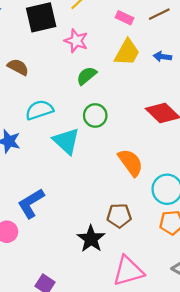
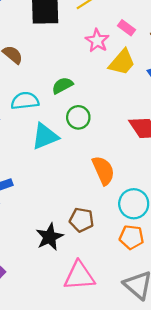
pink star: (76, 41) -> (97, 41), moved
green semicircle: (87, 76) -> (62, 85), moved
cyan triangle: (66, 141) -> (45, 136), turned 44

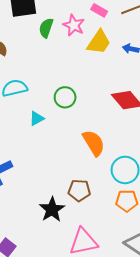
green semicircle: (62, 85) -> (46, 28), moved, turned -36
cyan triangle: (45, 136) -> (37, 118), size x0.6

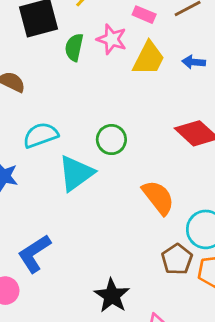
cyan triangle: (37, 118) -> (76, 173), size x1.8
brown pentagon: (79, 190) -> (177, 259), moved, turned -30

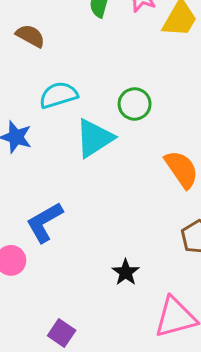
black star: (112, 296) -> (126, 272), size x0.7

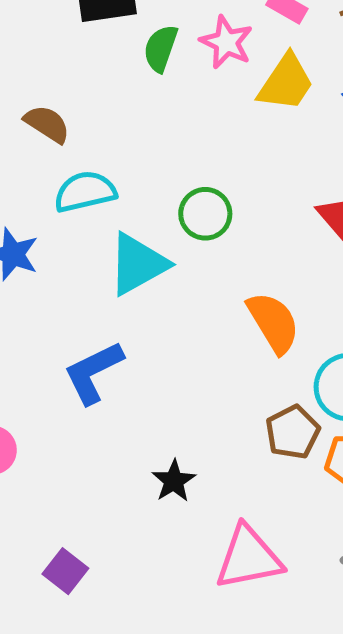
brown semicircle: (30, 36) -> (47, 124), moved
blue L-shape: (45, 222) -> (93, 372), moved

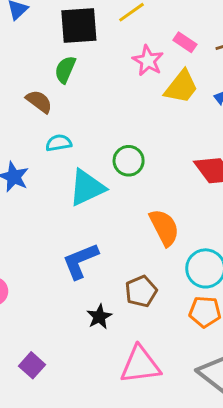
green semicircle: (161, 48) -> (65, 70), moved
cyan semicircle: (85, 192) -> (59, 143), size x0.7
blue L-shape: (93, 372) -> (80, 261), moved
brown pentagon: (293, 432) -> (141, 291), moved

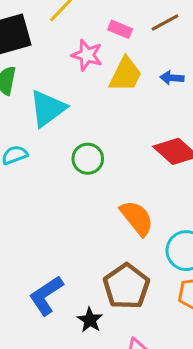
cyan triangle: (87, 188) -> (48, 108), moved
blue L-shape: (80, 261) -> (46, 295), moved
brown pentagon: (141, 291) -> (126, 286), size x1.4

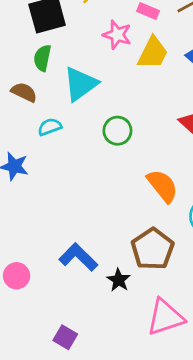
blue L-shape: (46, 295) -> (78, 257), turned 78

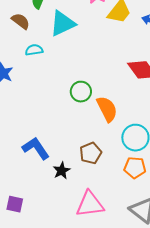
green circle: (117, 131) -> (81, 92), moved
brown pentagon: (153, 249) -> (91, 153), size x0.7
purple square: (65, 337) -> (15, 204), turned -30

